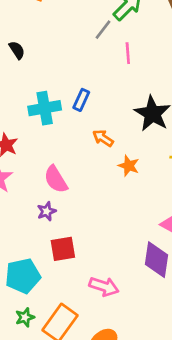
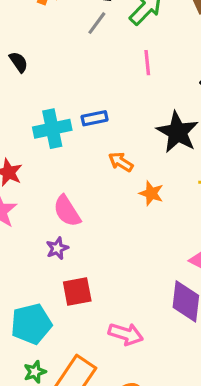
gray line: (103, 30) -> (97, 23), moved
blue rectangle: (81, 100) -> (95, 118), turned 55

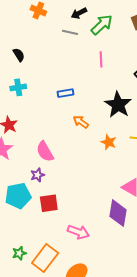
gray line: (97, 23) -> (70, 32), turned 63
cyan cross: (52, 129) -> (18, 87), moved, size x0.7
orange star: (151, 193) -> (109, 142), moved
cyan pentagon: (31, 324) -> (18, 196), moved

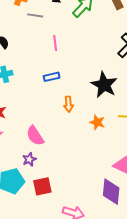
gray line: (70, 32) -> (35, 15), moved
pink line: (101, 59) -> (55, 43), moved
orange arrow: (81, 122) -> (69, 104), turned -126

